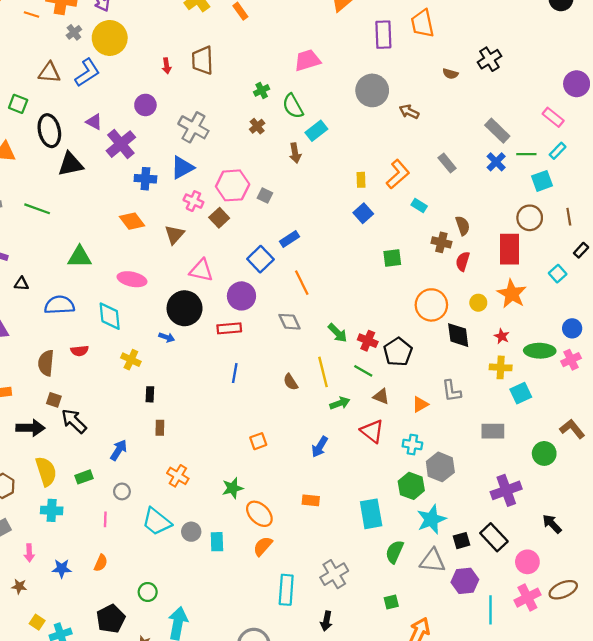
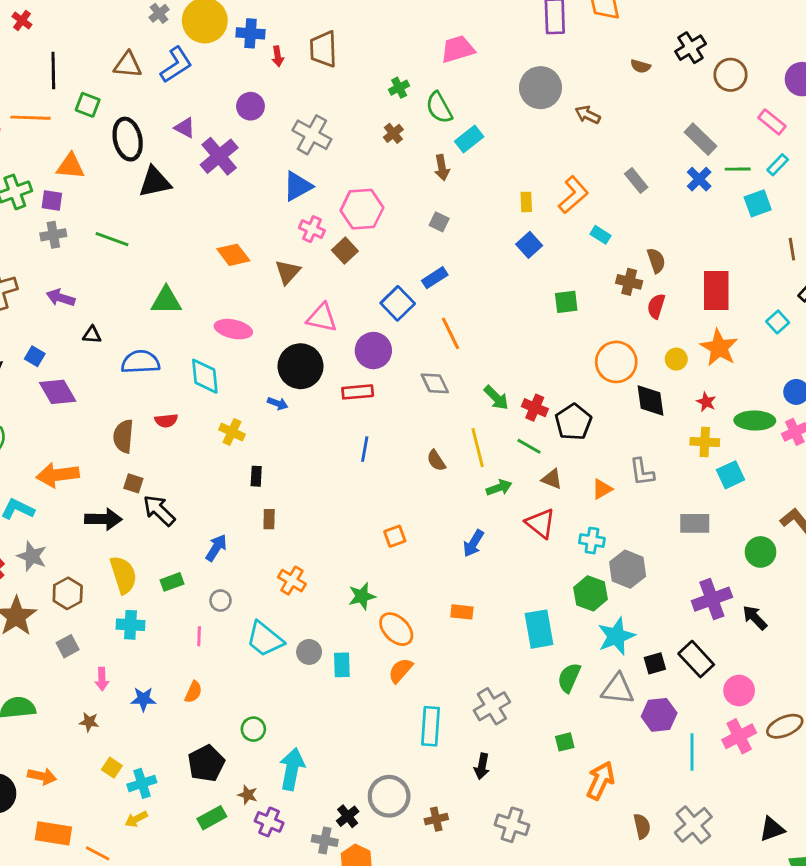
blue cross: (145, 179) -> (250, 33), moved
gray square: (265, 195) -> (439, 222), moved
brown circle: (530, 218) -> (731, 75), moved
black arrow: (552, 524) -> (755, 618), moved

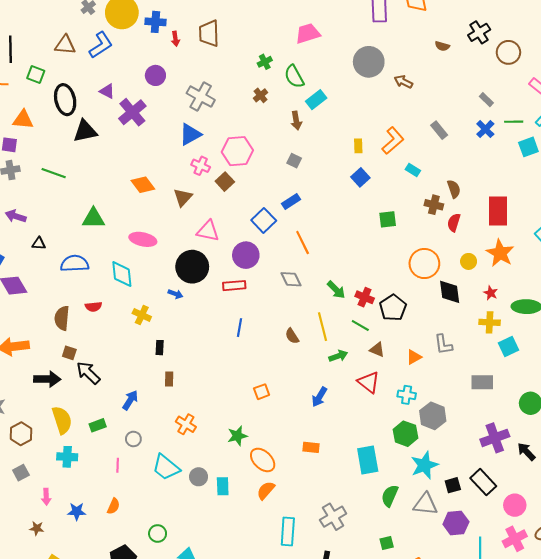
gray rectangle: (701, 139) -> (486, 100), size x0.6

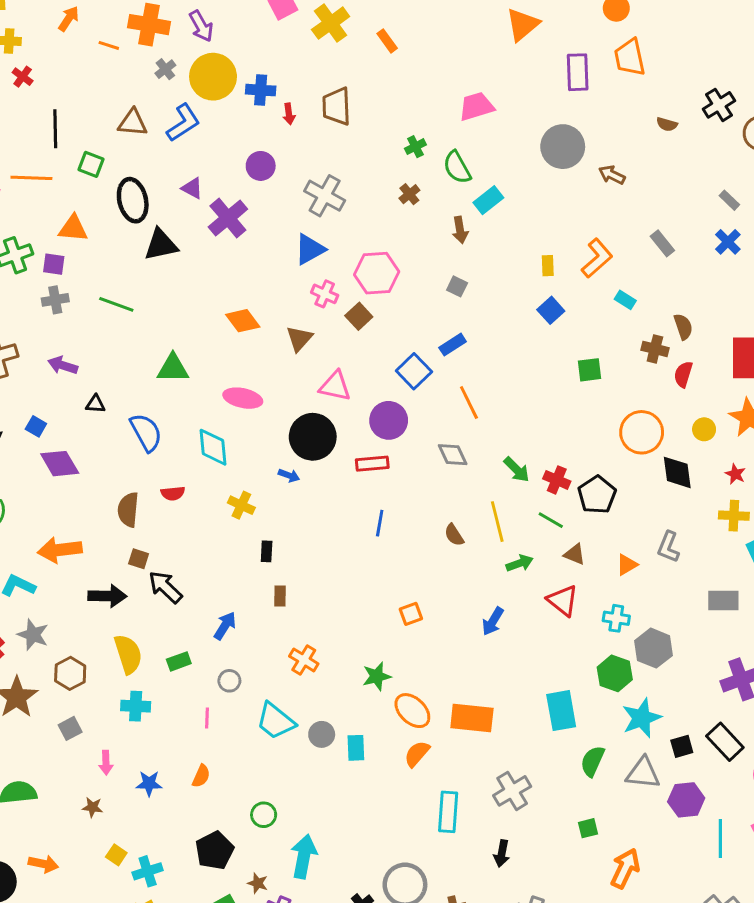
blue semicircle: (75, 264) -> (146, 432), turned 64
gray L-shape: (443, 344) -> (668, 547), turned 30
orange rectangle: (311, 447) -> (472, 718), moved, size x1.8

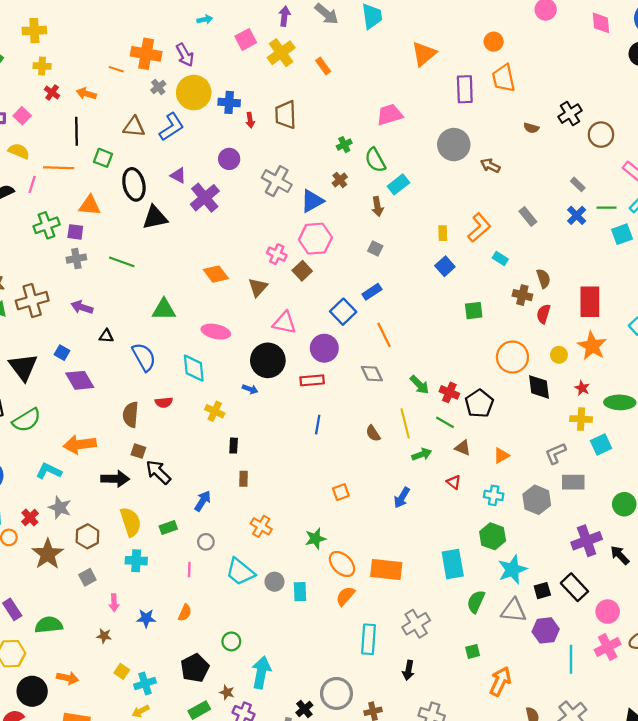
orange arrow: (69, 19) -> (86, 94), moved, turned -108
blue triangle: (310, 249) -> (312, 201), moved
gray L-shape: (668, 547) -> (556, 453), moved, turned 45
red triangle: (563, 600) -> (454, 482), size x0.6
gray hexagon: (653, 648) -> (537, 500), moved

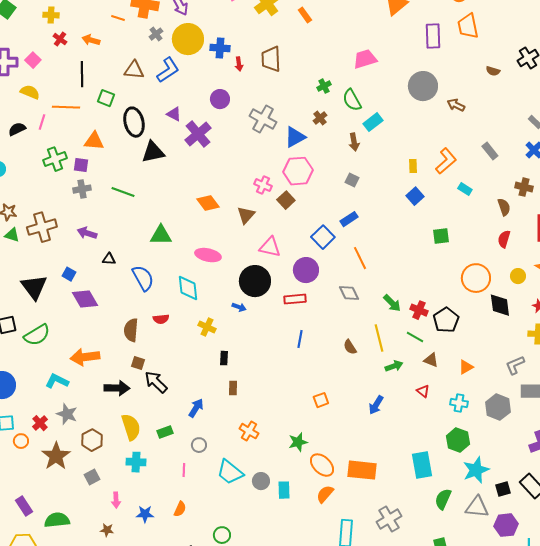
brown cross: (522, 295) -> (524, 187), moved

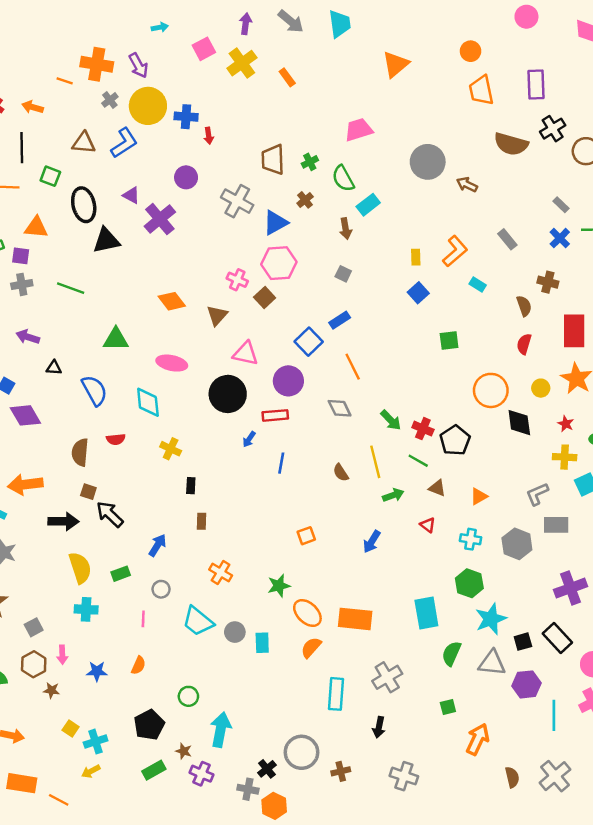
purple rectangle: (433, 36) -> (536, 85), moved
brown trapezoid: (271, 59) -> (273, 160), moved
brown semicircle: (493, 71) -> (511, 144), size x2.0
blue arrow: (239, 307) -> (249, 439), moved, turned 104
brown hexagon: (92, 440) -> (34, 664), moved

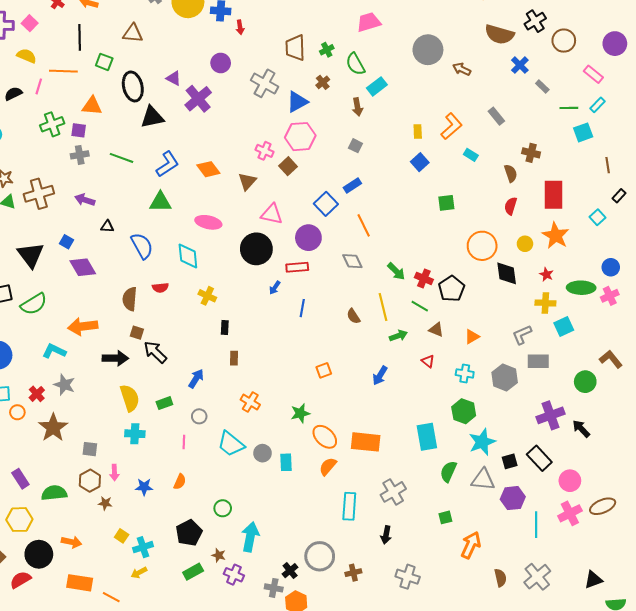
blue L-shape: (124, 143) -> (168, 164), moved
blue cross: (560, 238) -> (520, 65), moved
gray square: (34, 627) -> (90, 449), turned 35

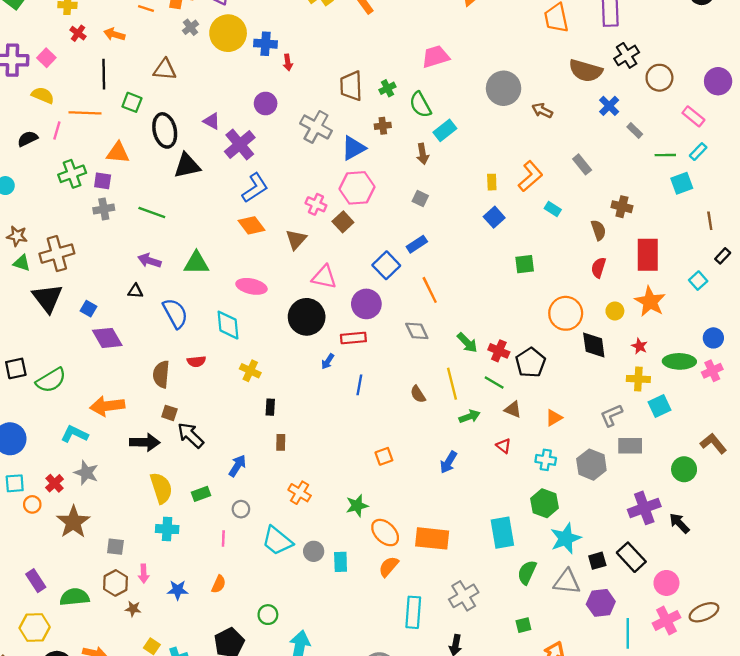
brown cross: (323, 82) -> (383, 126), turned 32
blue L-shape: (168, 164) -> (255, 188), moved
purple arrow: (85, 200) -> (149, 261), moved
black triangle: (31, 255) -> (48, 298), moved

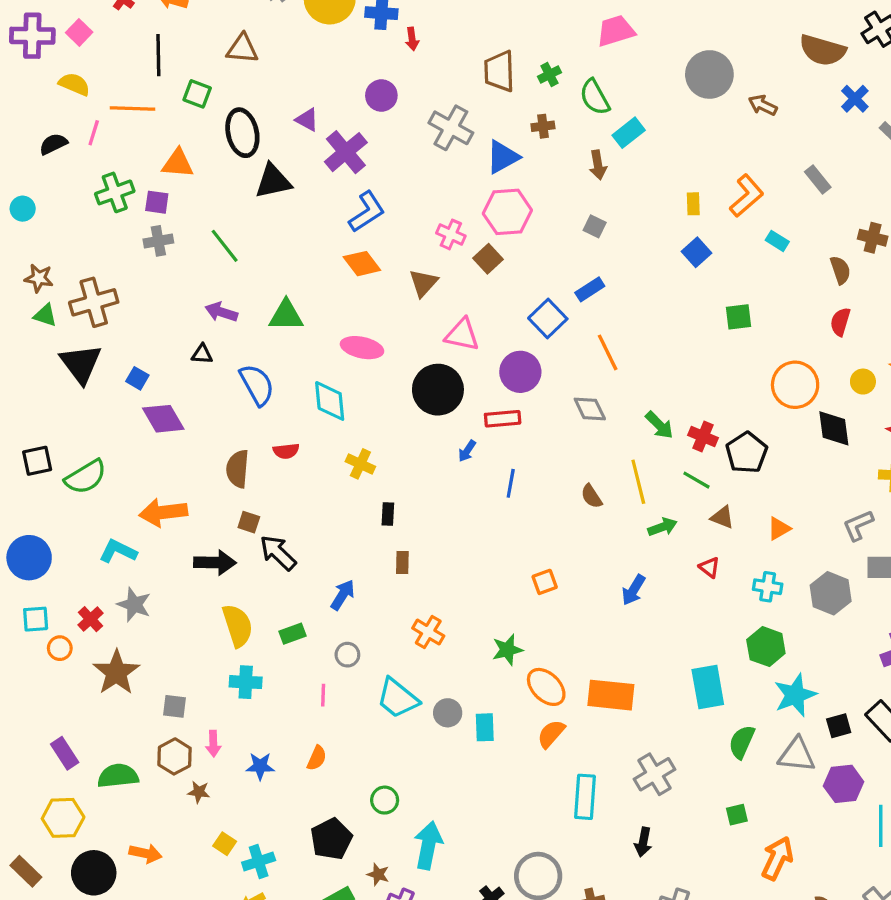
green line: (152, 213) -> (225, 246), turned 32

